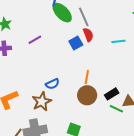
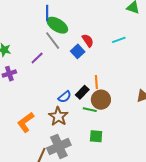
gray line: (84, 17) -> (53, 41), moved
black rectangle: (112, 94) -> (82, 92), moved
green line: (116, 109) -> (90, 110), moved

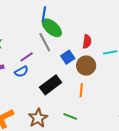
red semicircle: (88, 41) -> (87, 42), moved, turned 32
black rectangle: (82, 92) -> (51, 85), moved, size x1.5
blue semicircle: (65, 97) -> (21, 72), moved
brown circle: (101, 100) -> (86, 66), moved

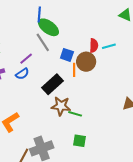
red semicircle: (87, 42) -> (94, 46), moved
blue square: (68, 57) -> (67, 55), turned -32
orange line: (81, 90) -> (74, 70), moved
brown star: (38, 118) -> (61, 106), moved, turned -30

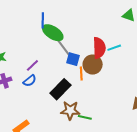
gray line: (43, 42) -> (63, 47), moved
red semicircle: (94, 46) -> (99, 48), size x1.5

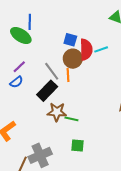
green ellipse: (53, 33) -> (21, 36), moved
gray line: (63, 47) -> (52, 71), moved
blue square: (73, 59) -> (70, 40), moved
brown circle: (93, 65) -> (73, 59), moved

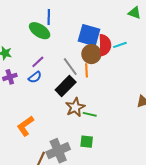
blue square: (70, 40) -> (89, 35), size x1.6
brown star: (57, 112) -> (75, 107), turned -30
green square: (77, 145) -> (87, 142), moved

